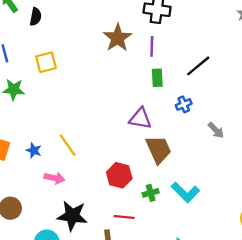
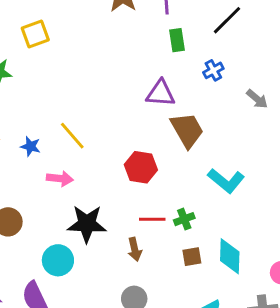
green cross: (151, 193) -> (184, 219), moved

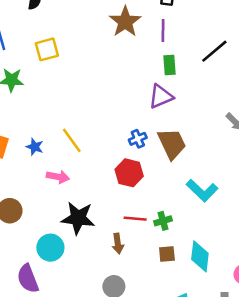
blue cross: (213, 70) -> (138, 139), moved
purple triangle: (161, 93) -> (161, 96), moved, turned -32

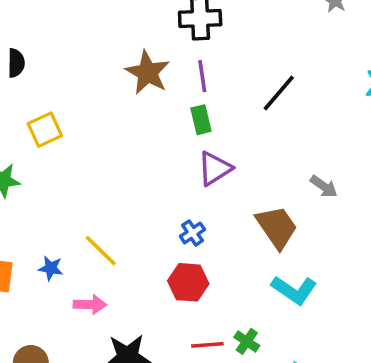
green rectangle: (169, 65) -> (201, 120), moved
brown trapezoid: (172, 144) -> (277, 227), moved
green cross: (163, 221) -> (247, 341), turned -30

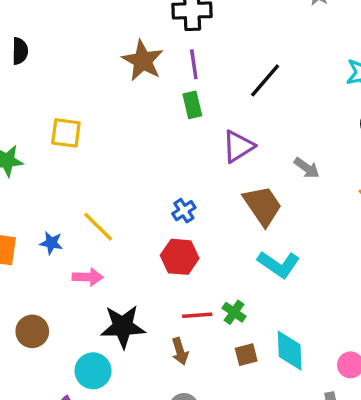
yellow square: (45, 130) -> (66, 133), moved, turned 32
purple triangle: (215, 168) -> (238, 146), moved

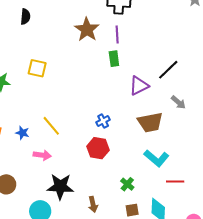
black semicircle: (20, 51) -> (25, 17), moved
black line: (265, 80) -> (168, 70), moved
brown trapezoid: (263, 206) -> (150, 122), turned 108
red line: (197, 315) -> (175, 182), moved

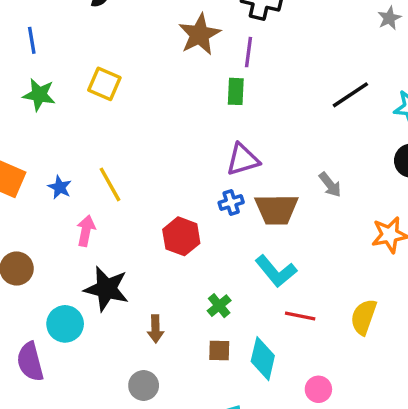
black line: (168, 70) -> (350, 95), moved
purple triangle: (139, 86) -> (243, 160), moved
blue cross: (103, 121) -> (231, 203), moved
pink arrow: (42, 155) -> (86, 231), turned -96

